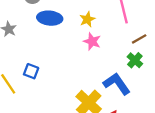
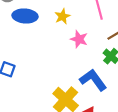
pink star: (92, 41) -> (79, 39), moved

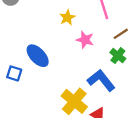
blue ellipse: (25, 16) -> (38, 56), moved, turned 45

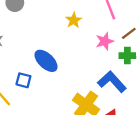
pink star: (85, 40) -> (105, 41), moved, turned -30
green cross: (118, 56) -> (127, 56), turned -35

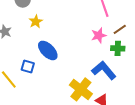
yellow star: (74, 20) -> (36, 22), moved

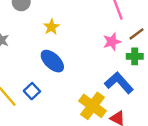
yellow star: (36, 22) -> (51, 27), moved
blue square: (28, 67) -> (32, 91), moved, turned 32

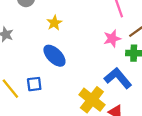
blue square: (32, 91) -> (34, 84), turned 35

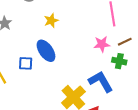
blue square: (34, 84) -> (26, 63), moved

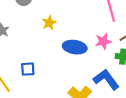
blue ellipse: (46, 51) -> (75, 47), moved, turned -40

